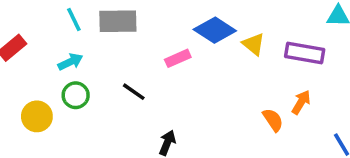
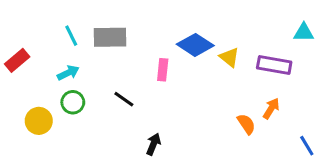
pink rectangle: (178, 58) -> (163, 70), turned -60

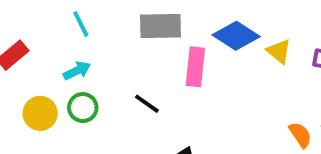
gray rectangle: (110, 37) -> (160, 26), moved
pink rectangle: (163, 70) -> (195, 67), size x1.4
yellow circle: (39, 121) -> (40, 113), moved

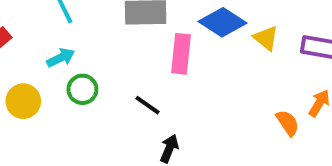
black line: (147, 104) -> (148, 105), moved
green circle: (83, 108) -> (82, 89), moved

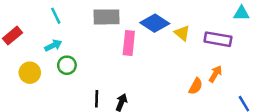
black line: (148, 105) -> (97, 99), moved, turned 56
orange semicircle: (288, 123) -> (196, 86), turned 63

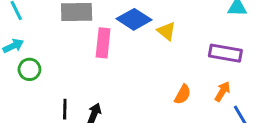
purple rectangle: (218, 39) -> (225, 53), moved
orange arrow: (215, 74) -> (222, 91), moved

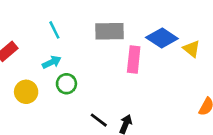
black line: (65, 109) -> (99, 120), turned -54

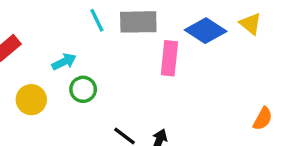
cyan line: (54, 30) -> (97, 20), moved
yellow triangle: (192, 49) -> (251, 24), moved

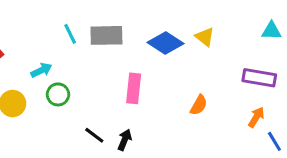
pink rectangle: (169, 58) -> (134, 88), moved
orange semicircle: (263, 119) -> (199, 105), moved

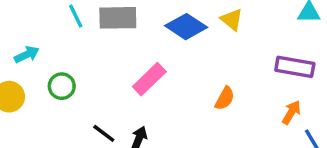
cyan arrow: (41, 70) -> (27, 55), moved
pink rectangle: (134, 88) -> (149, 79), turned 40

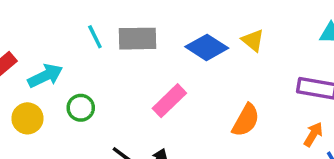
cyan arrow: (27, 55) -> (45, 76), size x1.4
orange semicircle: (225, 98) -> (246, 120), size x1.4

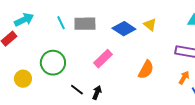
cyan arrow: (45, 76) -> (24, 20), moved
green circle: (81, 108) -> (53, 63), size x1.6
yellow circle: (27, 118) -> (23, 79), moved

